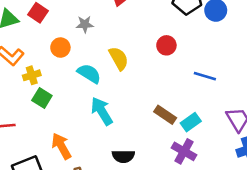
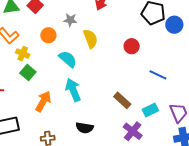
yellow semicircle: (119, 58) -> (90, 39), moved
yellow cross: (32, 75) -> (23, 54), turned 32
cyan rectangle: (191, 122) -> (150, 110), moved
orange arrow: (61, 146) -> (43, 101), moved, turned 50

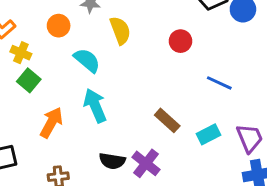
purple cross: (133, 131) -> (146, 163), moved

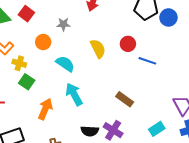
yellow semicircle: (120, 30) -> (98, 49), moved
blue line: (219, 83) -> (147, 61), moved
cyan rectangle: (208, 134) -> (157, 129), moved

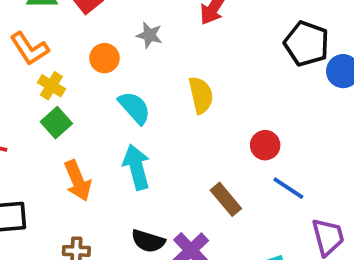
red circle: (128, 44) -> (265, 145), moved
blue line: (147, 61) -> (288, 188), moved
orange arrow: (45, 109) -> (78, 181), turned 120

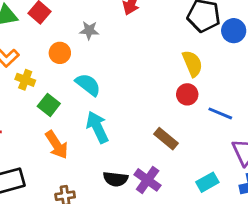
yellow semicircle: (201, 95) -> (192, 64), moved
green square: (56, 123) -> (49, 105), moved
blue line: (288, 188) -> (220, 113), moved

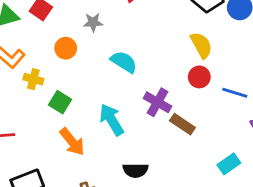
cyan semicircle: (88, 85) -> (124, 62), moved
purple cross: (148, 180) -> (157, 102), moved

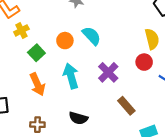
orange circle: (66, 48) -> (65, 41), moved
yellow cross: (33, 79) -> (21, 30), turned 32
brown rectangle: (182, 124) -> (126, 106), moved

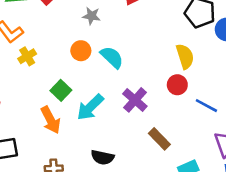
orange circle: (65, 41) -> (81, 51), moved
green square: (36, 53) -> (61, 90), moved
cyan arrow: (71, 76) -> (90, 107), turned -115

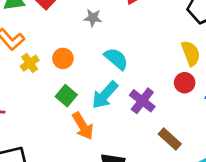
orange circle: (81, 51) -> (63, 58), moved
cyan arrow: (90, 107) -> (105, 95), moved
orange arrow: (51, 120) -> (83, 126), moved

